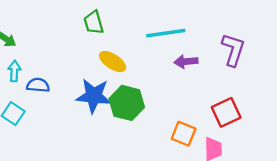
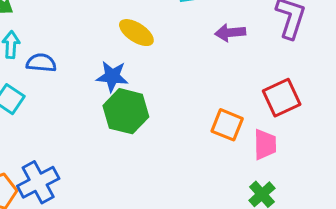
blue star: (94, 96) -> (112, 76), size x0.7
green hexagon: (127, 103) -> (126, 111), moved

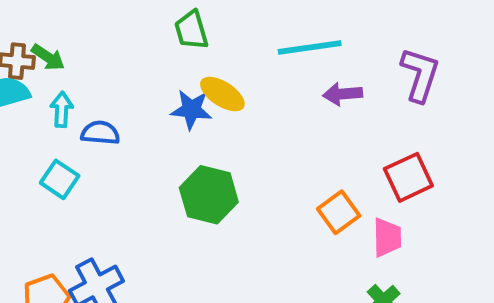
blue star: (112, 76) -> (191, 110), moved
orange square: (227, 125) -> (339, 212), turned 32

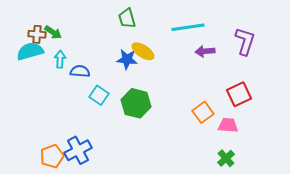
cyan square: (60, 179) -> (99, 95), moved
pink trapezoid: (387, 237) -> (228, 125), turned -85

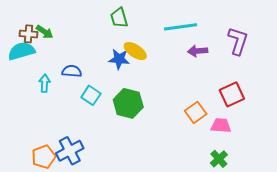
cyan arrow: (60, 59) -> (45, 83), moved

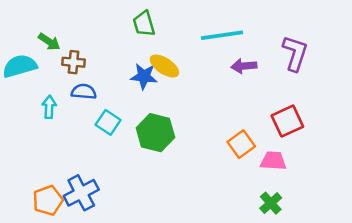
brown cross: (28, 34) -> (73, 62), moved

